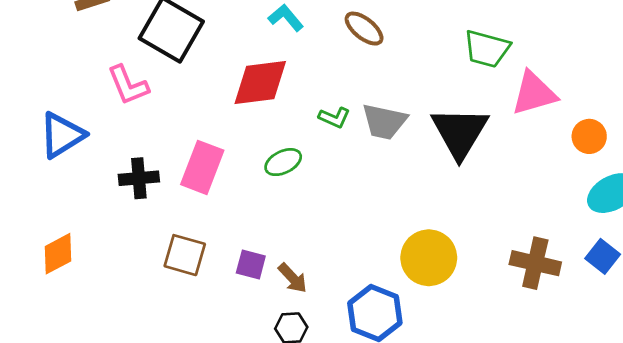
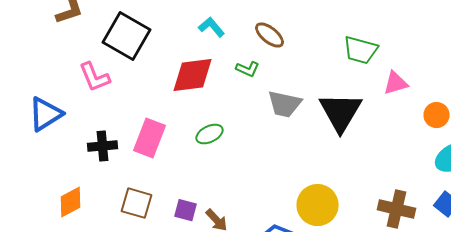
pink triangle: (534, 93) -> (396, 83), size x0.7
green L-shape: (334, 118) -> (248, 69), moved
orange diamond: (58, 254) -> (70, 202), moved

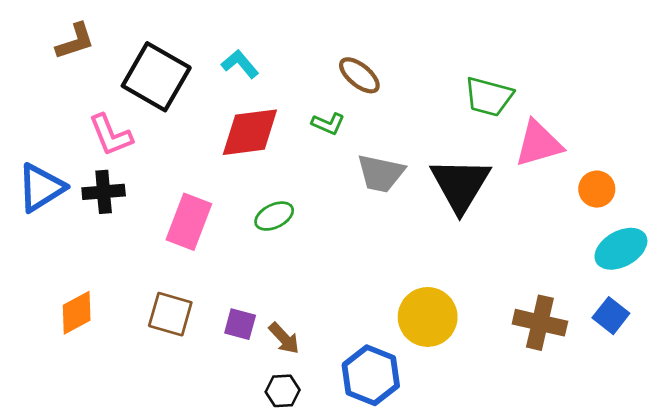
cyan L-shape: (212, 27) -> (240, 64), moved
pink triangle: (396, 83) -> (538, 144), size x1.4
black cross: (102, 146) -> (104, 192), moved

